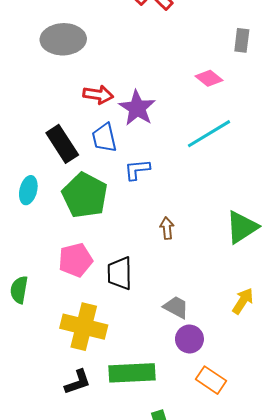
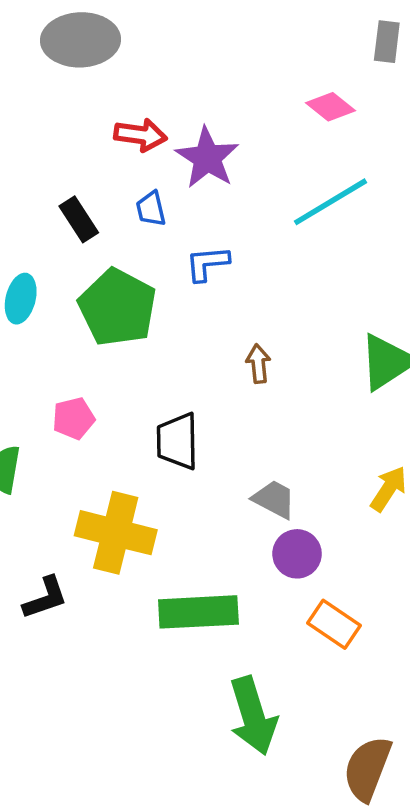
blue trapezoid: (104, 138) -> (151, 209), size x0.7
black rectangle: (62, 144) -> (79, 219), size x0.7
pink pentagon: (76, 260) -> (73, 418), moved, size x0.7
black L-shape: (78, 382) -> (45, 598), moved

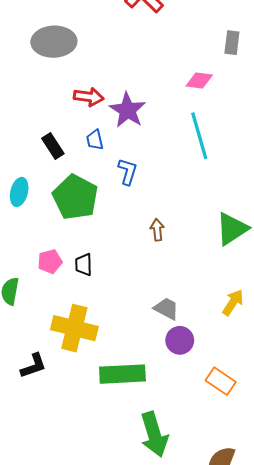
pink diamond: (330, 107) -> (199, 80), turned -32
cyan line: (330, 202) -> (199, 136), turned -75
blue L-shape: (207, 263) -> (128, 172), turned 112
black trapezoid: (177, 441) -> (84, 265), moved, size x0.7
orange rectangle: (334, 624) -> (221, 381), moved

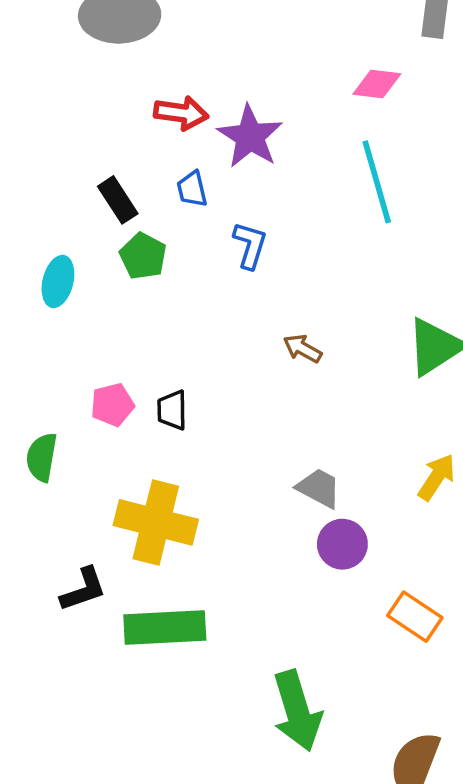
green pentagon: (75, 197) -> (143, 256), moved, size x0.6
brown arrow: (157, 230) -> (303, 349), turned -55
green rectangle: (122, 374) -> (165, 627), moved

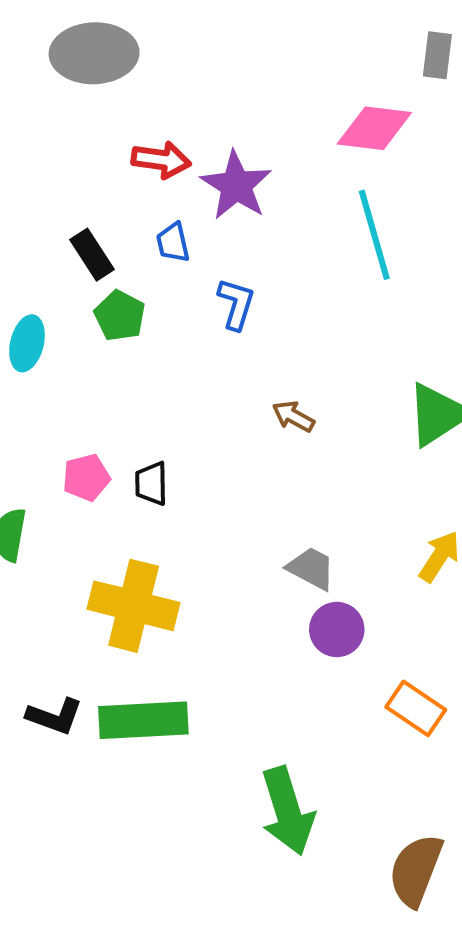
pink diamond: (377, 84) -> (374, 128), size x1.4
black L-shape: (83, 589) -> (55, 716), moved, turned 39

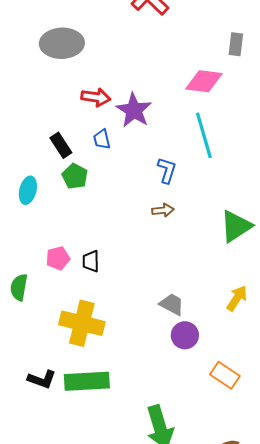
blue L-shape: (236, 304) -> (167, 170), moved
brown arrow: (293, 416) -> (163, 210), moved, turned 145

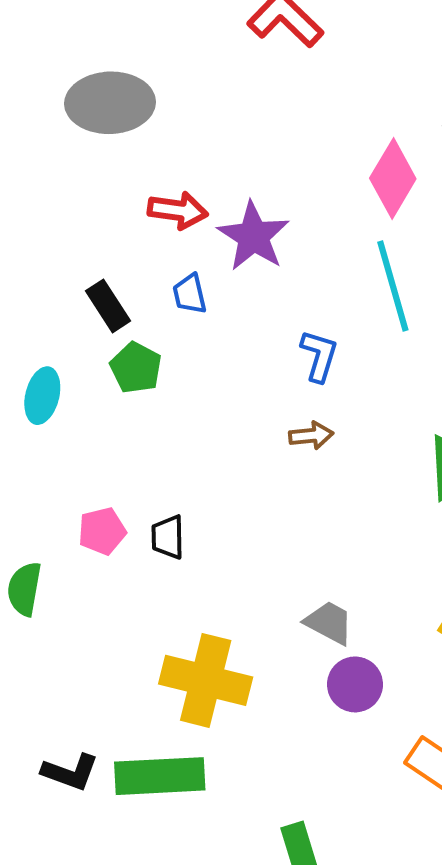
pink diamond: (204, 81) -> (393, 178), turned -66
yellow cross: (82, 323) -> (206, 680), moved

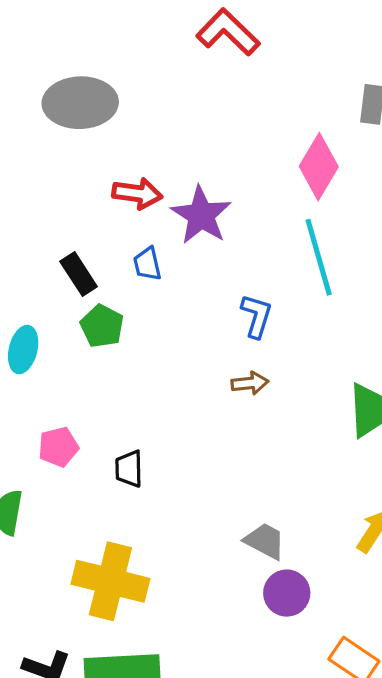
pink pentagon: (102, 531) -> (58, 447), moved
yellow cross: (206, 680) -> (110, 581), moved

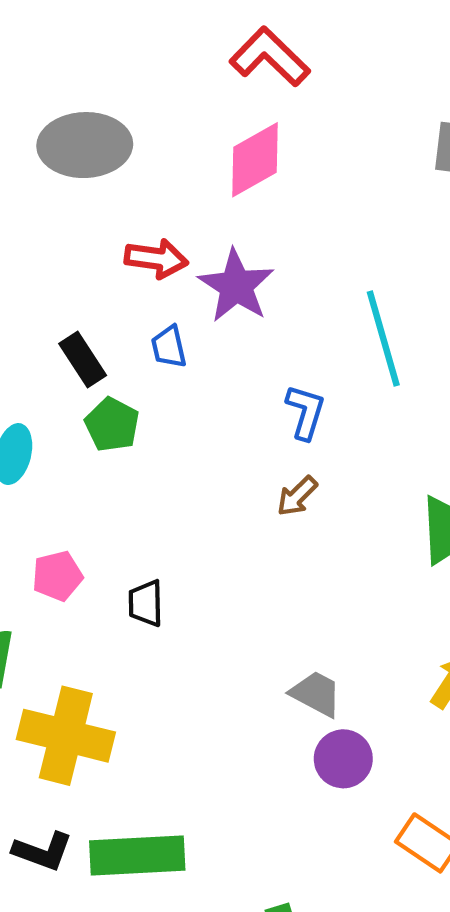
pink diamond: (319, 167) -> (255, 160), moved, turned 30
brown arrow: (250, 383) -> (297, 496), turned 141
yellow cross: (110, 581) -> (66, 736), moved

